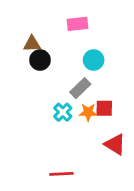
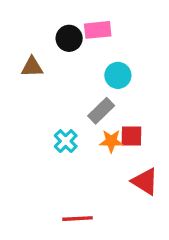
brown triangle: (32, 44) -> (32, 67), moved
black circle: (40, 60) -> (69, 38), moved
cyan cross: (63, 112) -> (66, 141), moved

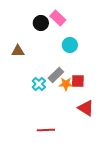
pink rectangle: (98, 30) -> (58, 18), turned 49
brown triangle: (32, 67) -> (18, 51), moved
gray rectangle: (101, 111) -> (56, 75), moved

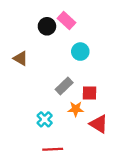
brown triangle: (18, 51) -> (21, 58), turned 32
cyan cross: (39, 84) -> (45, 119), moved
orange star: (66, 84) -> (76, 109), moved

